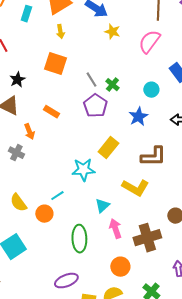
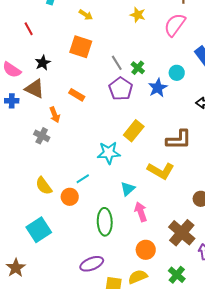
yellow arrow: (60, 32) -> (86, 15), turned -48
blue star: (138, 117) -> (158, 88), moved
brown cross: (147, 238) -> (182, 233), moved, turned -32

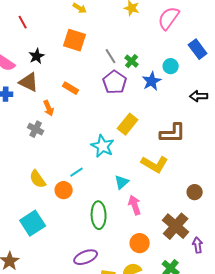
cyan star: (109, 153) -> (103, 146), turned 30

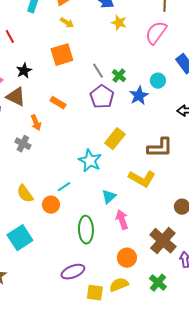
orange square: (75, 40) -> (62, 55), turned -35

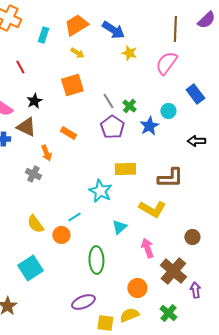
yellow rectangle: (115, 139) -> (125, 169), turned 50
pink arrow: (122, 220) -> (147, 248), moved

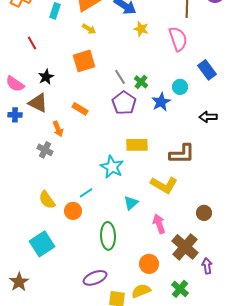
pink semicircle: (166, 63) -> (178, 39), turned 125

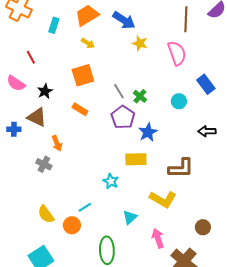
pink semicircle: (15, 84) -> (16, 83), moved
blue star: (161, 102) -> (148, 132), moved
orange rectangle: (80, 109) -> (80, 109), moved
cyan star: (112, 167) -> (111, 181), size x0.7

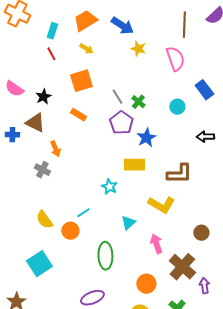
red line: (31, 57) -> (51, 54), moved

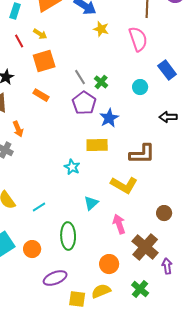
yellow arrow: (86, 49) -> (40, 34), moved
red line: (51, 54) -> (19, 41), moved
cyan line: (83, 213) -> (39, 207), moved
orange circle: (70, 231) -> (32, 249), moved

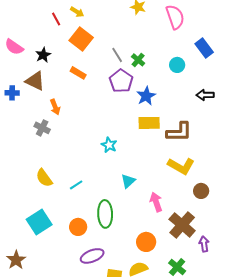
orange square: (44, 61) -> (81, 39), turned -35
yellow rectangle: (97, 145) -> (149, 123), moved
yellow L-shape: (124, 185) -> (181, 166), moved
orange circle: (32, 249) -> (78, 227), moved

